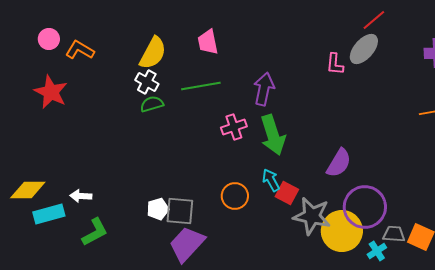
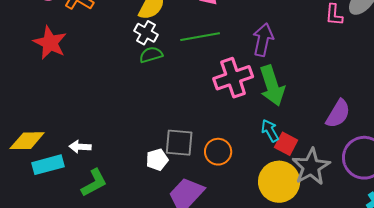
pink cross: (234, 127) -> (233, 78), size x1.5
orange circle: (235, 196) -> (218, 152), moved
gray square: (180, 211) -> (179, 143), moved
gray star: (312, 216) -> (311, 167), turned 30
yellow circle: (342, 231) -> (279, 182), moved

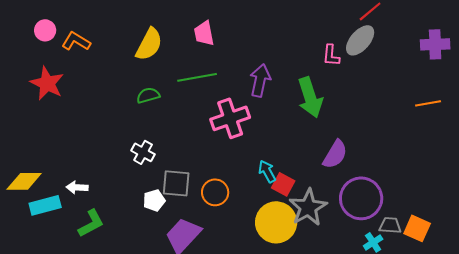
white cross: (146, 33) -> (143, 152), moved
green arrow: (272, 86) -> (310, 97), moved

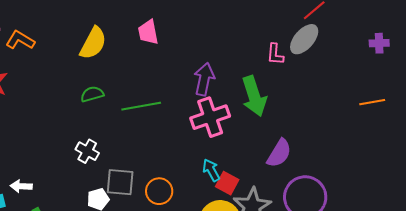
purple cross: (435, 44) -> (379, 43), size x0.7
green line: (197, 77) -> (141, 106), moved
pink cross: (230, 118) -> (210, 117), moved

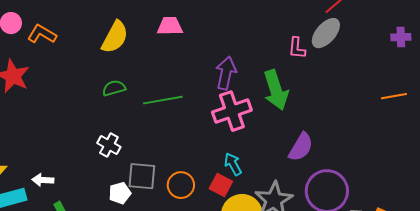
pink trapezoid: (148, 32) -> (170, 26), turned 100
red square: (227, 183) -> (221, 185), moved

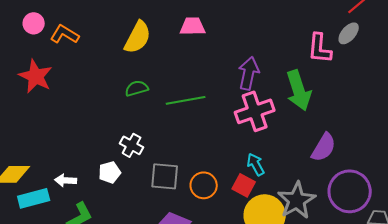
gray ellipse: (326, 33) -> (349, 33), size x0.7
pink L-shape: (297, 48) -> (320, 48), size x1.4
white pentagon: (120, 193) -> (110, 172), moved

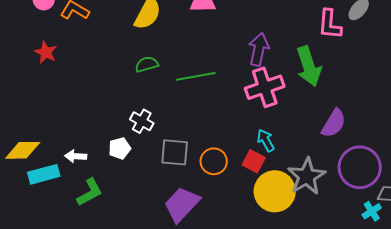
red star: (36, 76) -> (46, 52), size x0.7

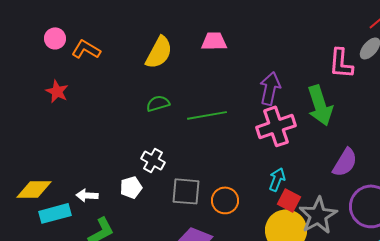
cyan arrow: (266, 140) -> (277, 179), turned 50
red square: (254, 161) -> (289, 200), moved

